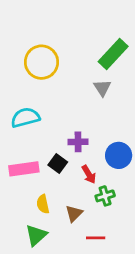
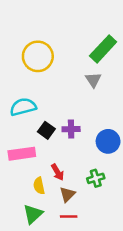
black square: (58, 164) -> (46, 130), moved
red arrow: (89, 174) -> (58, 172), moved
red line: (96, 238) -> (69, 217), moved

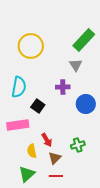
cyan semicircle: (23, 107) -> (19, 87), turned 115
purple cross: (71, 129) -> (63, 87), moved
blue circle: (108, 141) -> (86, 104), moved

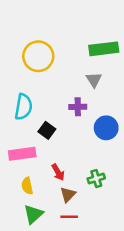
green rectangle: (84, 40) -> (104, 49), turned 40
yellow semicircle: (32, 151) -> (27, 186), moved

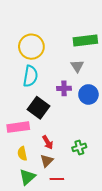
cyan semicircle: (23, 107) -> (30, 76), moved
blue circle: (106, 128) -> (88, 94), moved
black square: (47, 130) -> (39, 108), size x1.5
brown triangle: (68, 195) -> (47, 161), moved

